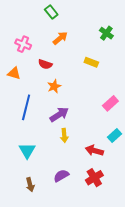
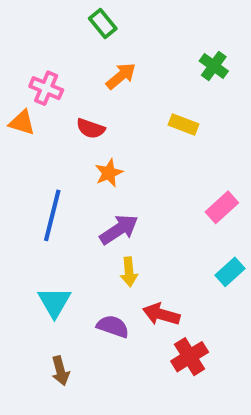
orange triangle: (14, 73) -> (22, 122), moved
red arrow: (94, 151) -> (161, 314), moved
purple semicircle: (61, 176) -> (113, 326), moved, turned 49

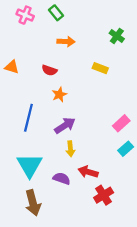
orange arrow: (121, 76) -> (66, 42), turned 42
pink cross: (46, 88) -> (25, 15), moved
pink rectangle: (222, 207) -> (121, 123), moved
cyan triangle: (54, 302) -> (30, 165), size x1.4
brown arrow: (60, 371) -> (33, 203), size x1.6

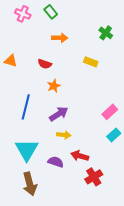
yellow arrow: (70, 149) -> (64, 135), turned -80

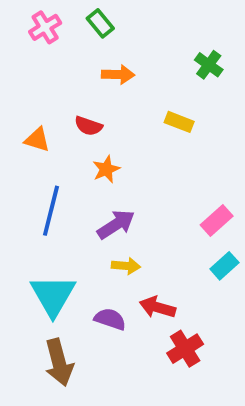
pink cross: (23, 14) -> (45, 27), turned 35
orange triangle: (11, 61) -> (37, 140), moved

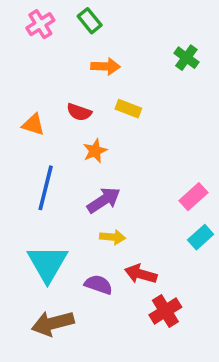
yellow rectangle: (179, 122) -> (128, 109), moved
brown arrow: (59, 362) -> (53, 323), turned 90

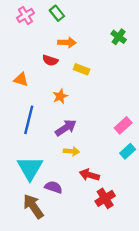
red semicircle: (79, 112) -> (50, 60), moved
purple semicircle: (98, 285) -> (53, 187), moved
brown arrow: (53, 323) -> (33, 206), turned 70

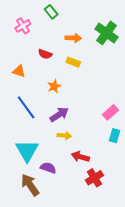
pink cross: (25, 15) -> (23, 26), moved
green cross: (119, 37) -> (106, 33), size x1.6
orange arrow: (67, 42) -> (73, 38), moved
blue line: (29, 120) -> (26, 107), turned -50
cyan rectangle: (128, 151) -> (115, 136), turned -32

